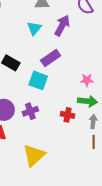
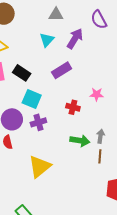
cyan square: (38, 80) -> (32, 99), moved
green arrow: (88, 101) -> (80, 141), moved
red cross: (68, 115) -> (73, 107), moved

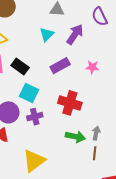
pink star: (97, 94) -> (92, 67), moved
red cross: (73, 107) -> (70, 103), size x1.6

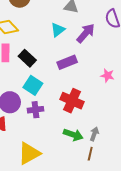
pink star: (92, 67) -> (107, 75), moved

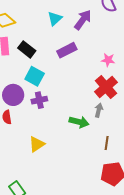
red cross: (72, 101) -> (106, 87), moved, turned 30
gray arrow: (94, 134) -> (99, 110), moved
yellow triangle: (29, 153) -> (37, 144), size x0.7
brown line: (90, 154) -> (107, 143), moved

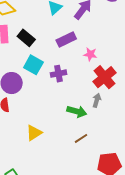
pink star: (108, 60) -> (90, 54), moved
purple cross: (39, 100) -> (58, 74), moved
brown line: (107, 143) -> (81, 138), moved, turned 48

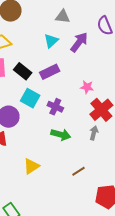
purple rectangle: (66, 40) -> (50, 72), moved
purple cross: (58, 74) -> (55, 107), turned 35
green arrow: (77, 111) -> (61, 135), moved

